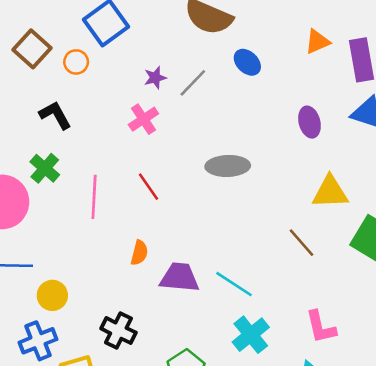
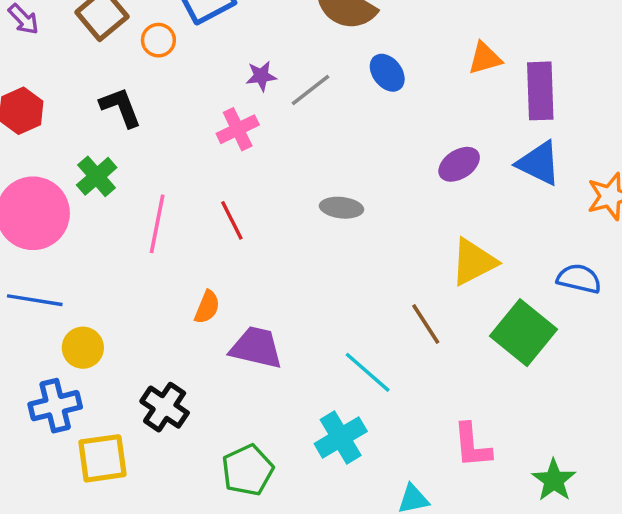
purple ellipse: (309, 122) -> (459, 164), turned 64
gray ellipse: (228, 166) -> (342, 208), size x0.7
yellow triangle: (330, 192) -> (474, 262), turned -33
cyan line: (234, 284) -> (368, 372), moved
pink L-shape: (321, 327) -> (472, 446), moved

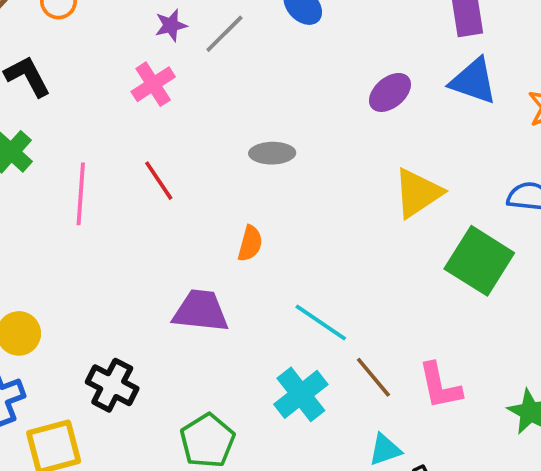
orange semicircle: (207, 307) -> (250, 243), moved
brown line: (426, 324) -> (373, 377), moved

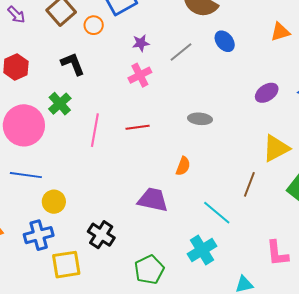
purple star: (171, 25) -> (141, 43), moved
red line: (159, 181) -> (138, 127), turned -70
brown line: (373, 377) -> (249, 184), moved, turned 55

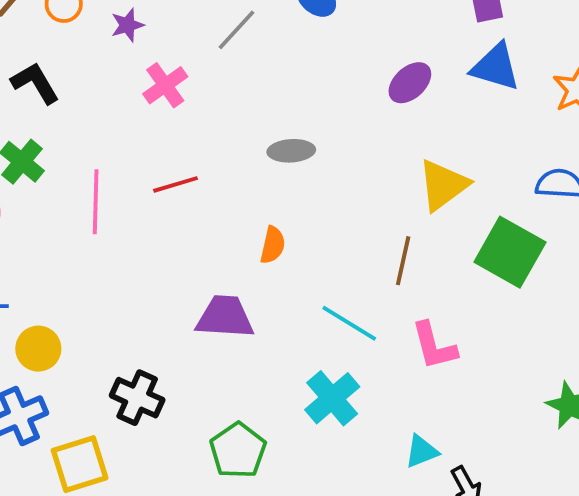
purple star: (141, 43) -> (127, 25), moved
pink L-shape: (277, 253) -> (434, 346), moved

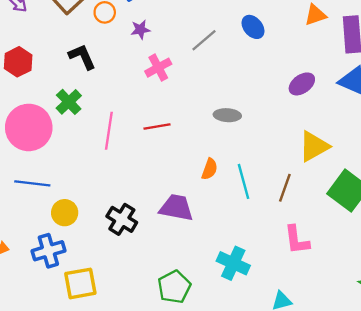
cyan line: (349, 323) -> (244, 181), moved, turned 36
black cross: (137, 398) -> (122, 219), moved
cyan cross: (332, 398) -> (233, 263), turned -32

